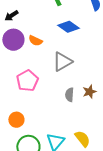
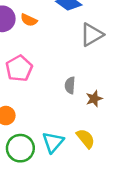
gray triangle: (62, 62) -> (92, 35), moved
brown star: (89, 92) -> (94, 99), moved

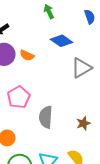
gray semicircle: (70, 85) -> (46, 117), moved, size x1.5

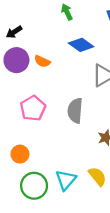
gray semicircle: (46, 117) -> (75, 111), moved

